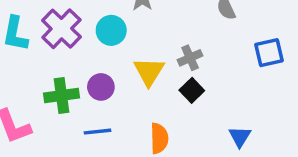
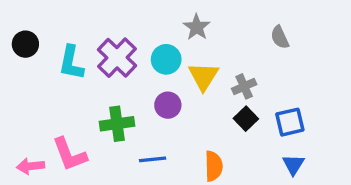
blue square: (269, 53) -> (290, 122), moved
yellow triangle: (149, 72) -> (203, 76), moved
purple circle: (101, 87) -> (168, 105), moved

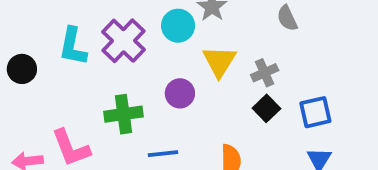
gray semicircle: (280, 37) -> (287, 18), moved
black circle: (25, 44) -> (22, 69), moved
cyan circle: (166, 59) -> (178, 26), moved

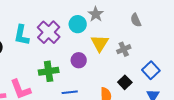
black square: (266, 108) -> (125, 82), moved
blue square: (315, 112) -> (151, 70), turned -30

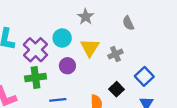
cyan circle: (78, 24) -> (62, 38), moved
purple cross: (49, 32) -> (35, 50), moved

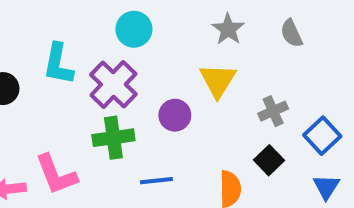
gray star: (86, 17) -> (228, 29), moved
cyan circle: (62, 38) -> (134, 29), moved
gray cross: (115, 54) -> (273, 111), moved

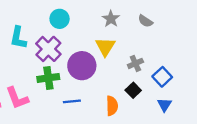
gray semicircle: (292, 33) -> (145, 21), turned -32
purple circle: (175, 115) -> (82, 66), size x1.6

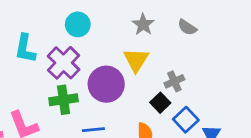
blue square: (162, 77) -> (186, 120), moved
black square: (133, 90) -> (160, 103), moved

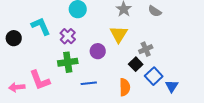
cyan L-shape: (25, 49) -> (41, 26), turned 145
purple cross: (64, 63) -> (68, 36), size x0.7
purple circle: (106, 84) -> (98, 51), size x0.6

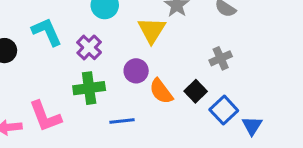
yellow triangle: (119, 34) -> (152, 30), moved
gray cross: (146, 49) -> (221, 58), moved
orange semicircle: (125, 87) -> (161, 91), moved, turned 144

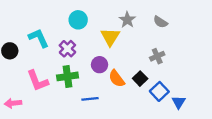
pink L-shape: (45, 116) -> (38, 81), moved

